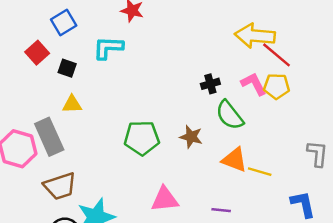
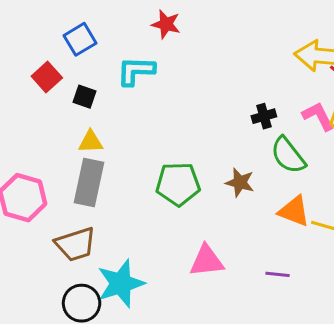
gray rectangle: (49, 137) -> (89, 183), moved, turned 36

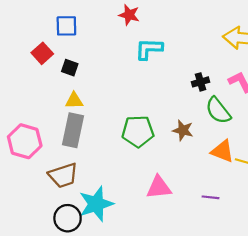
blue square: (80, 39) -> (66, 26), turned 30
cyan L-shape: (136, 71) -> (149, 49), moved

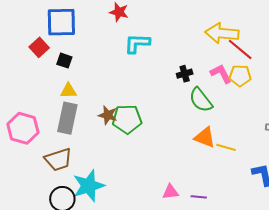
blue square: (66, 26) -> (61, 22), size x1.5
brown star: (183, 130) -> (108, 115), moved
pink triangle: (159, 187) -> (170, 192), moved, size x0.7
purple line: (210, 197) -> (199, 197), moved

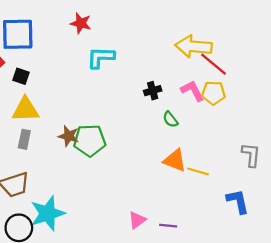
yellow triangle: (68, 91) -> (25, 109), size x1.5
green semicircle: (201, 100) -> (170, 119), size x0.6
gray rectangle: (67, 118) -> (24, 139), size x0.6
pink triangle: (170, 192) -> (137, 220), turned -30

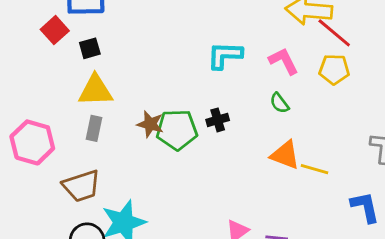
cyan L-shape: (101, 57) -> (225, 55), moved
black square: (21, 76) -> (90, 48), turned -35
black cross: (153, 91) -> (218, 120), moved
pink L-shape: (192, 91) -> (284, 61), moved

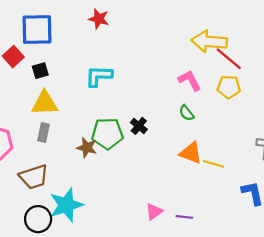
cyan L-shape: (225, 55) -> (99, 76), moved
black cross: (218, 120) -> (139, 126), turned -35
brown star: (150, 124) -> (87, 148), moved

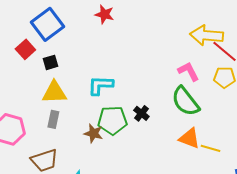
blue square: (37, 30) -> (47, 24), turned -36
cyan L-shape: (99, 76) -> (100, 85), moved
green semicircle: (186, 113) -> (185, 101), size x2.0

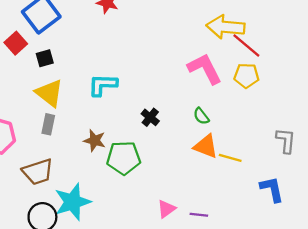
pink L-shape: (188, 71) -> (205, 69), size x1.4
yellow triangle: (54, 92) -> (49, 93), turned 40
green semicircle: (185, 101) -> (201, 116), moved, size x0.5
green pentagon: (112, 120) -> (124, 158), moved

